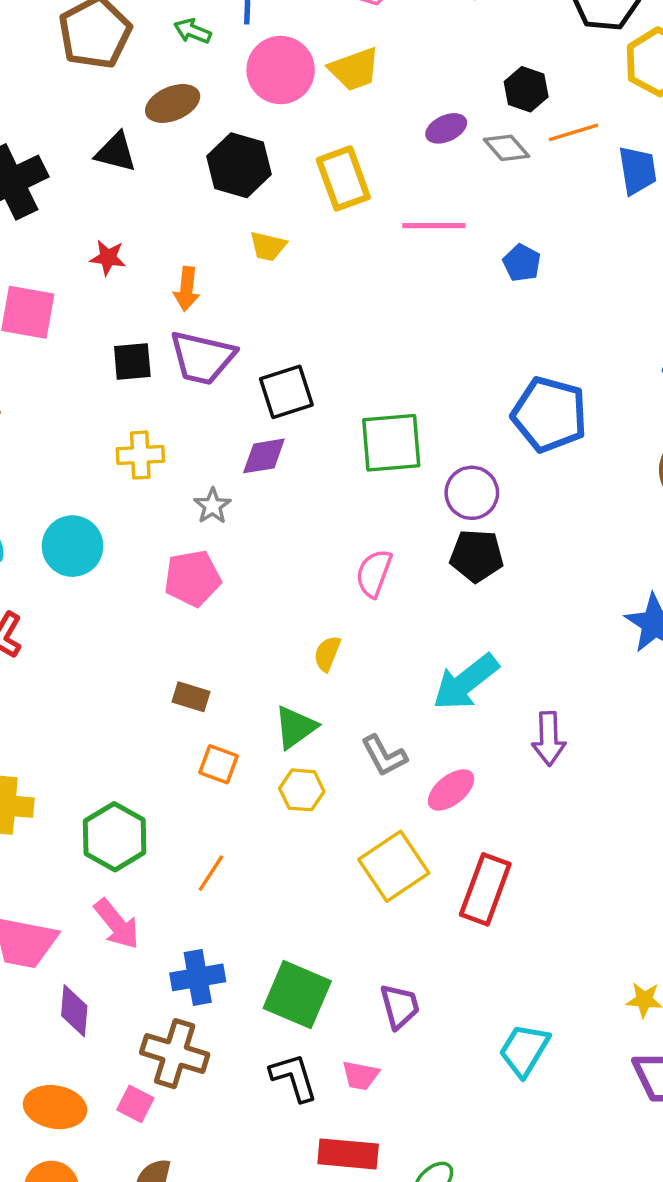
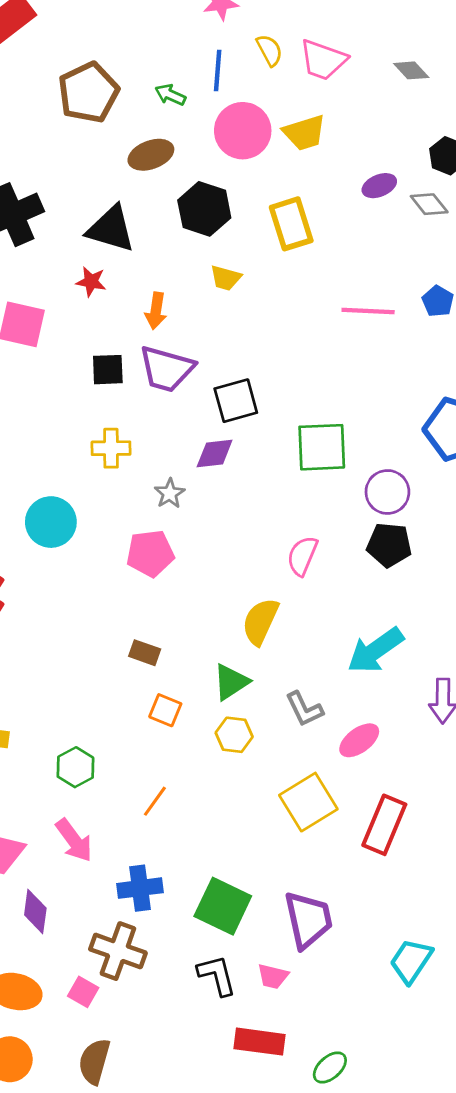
black triangle: (116, 152) -> (111, 229), moved, size x1.4
pink line: (434, 226) -> (368, 311), moved
yellow semicircle: (327, 654) -> (260, 621), size x1.6
green hexagon: (115, 837) -> (75, 767), size x0.7
purple trapezoid: (400, 1006) -> (308, 920), size x1.5

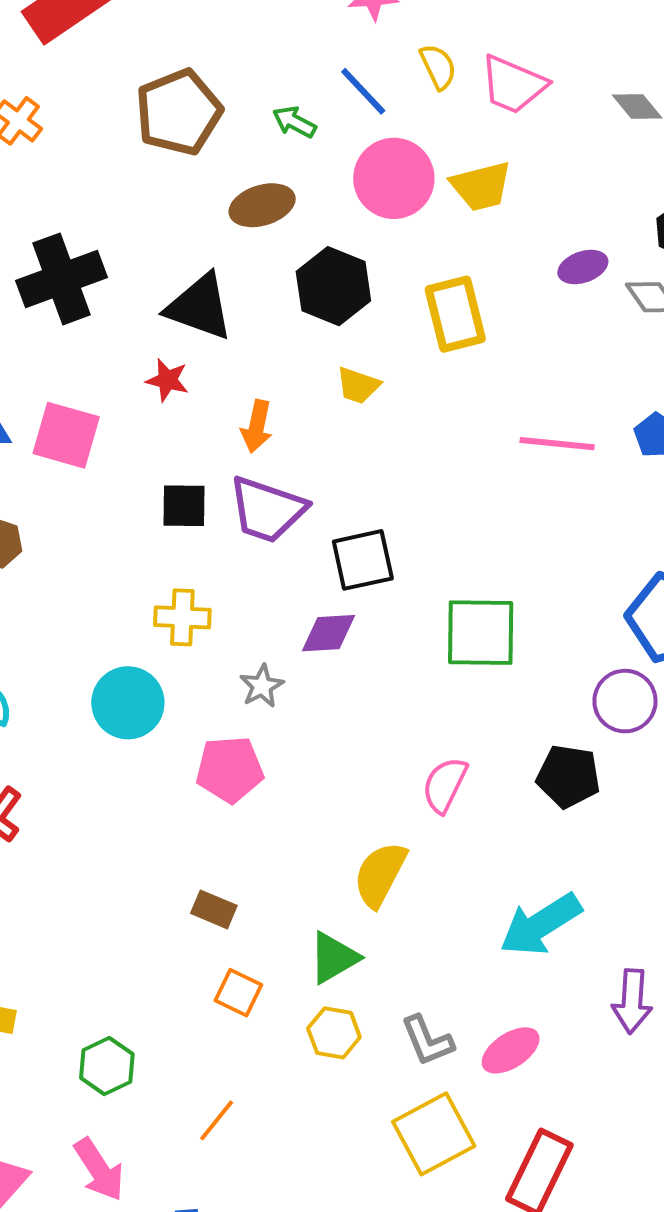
blue line: (218, 70) -> (363, 91), turned -51
purple circle: (387, 492) -> (625, 701), moved
cyan circle: (51, 522) -> (128, 703), moved
gray L-shape: (304, 709) -> (427, 1041), moved

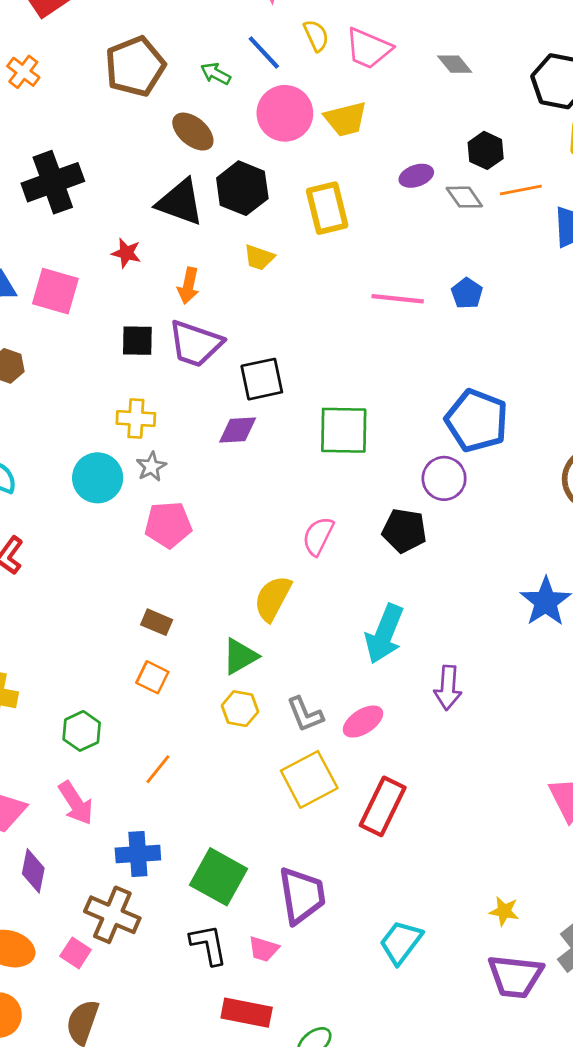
brown ellipse: (262, 205) -> (193, 132), turned 57
black triangle: (200, 307) -> (180, 202), moved
gray star: (262, 686) -> (151, 467), moved
cyan arrow: (541, 925) -> (384, 634), turned -36
orange square: (238, 993) -> (152, 677), moved

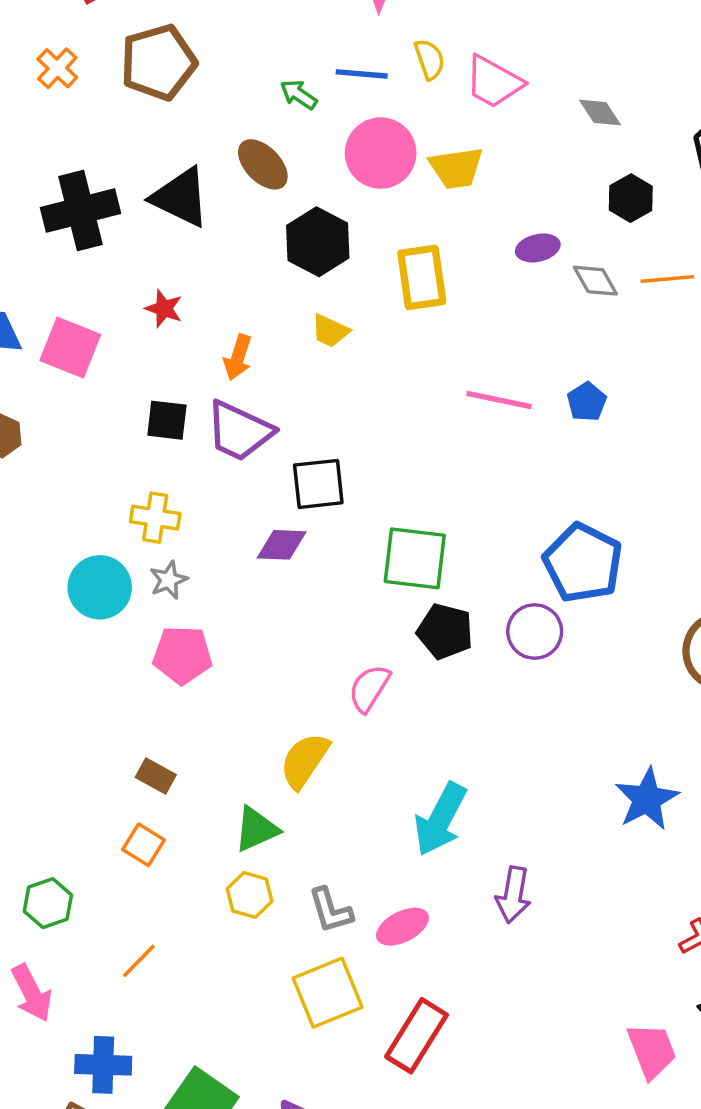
blue line: (264, 52) -> (362, 74), turned -48
brown pentagon: (135, 66) -> (158, 62), moved
black hexagon: (486, 150) -> (631, 198), moved
black triangle: (180, 202) -> (181, 197), moved
black pentagon: (404, 531) -> (445, 631), moved

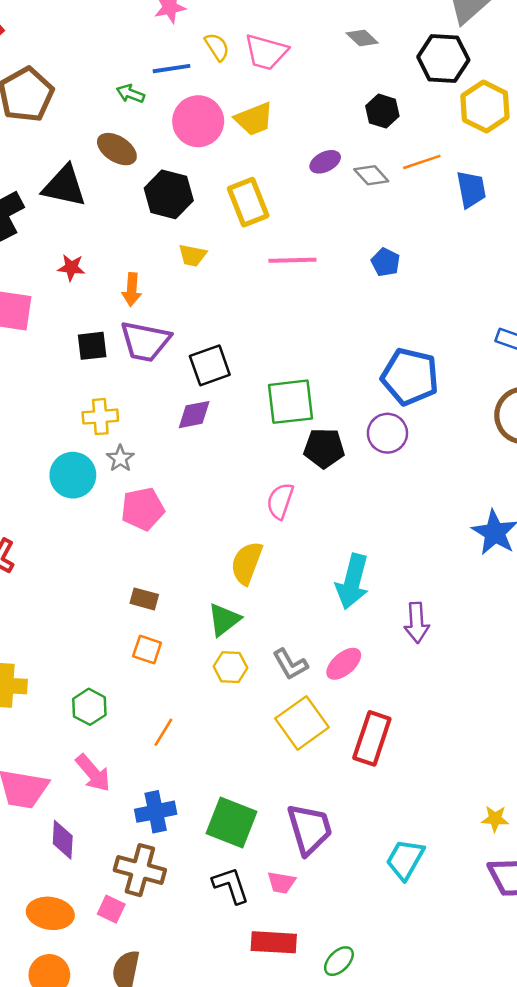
gray diamond: (600, 113) -> (362, 38), moved
pink line: (499, 400) -> (292, 260), moved

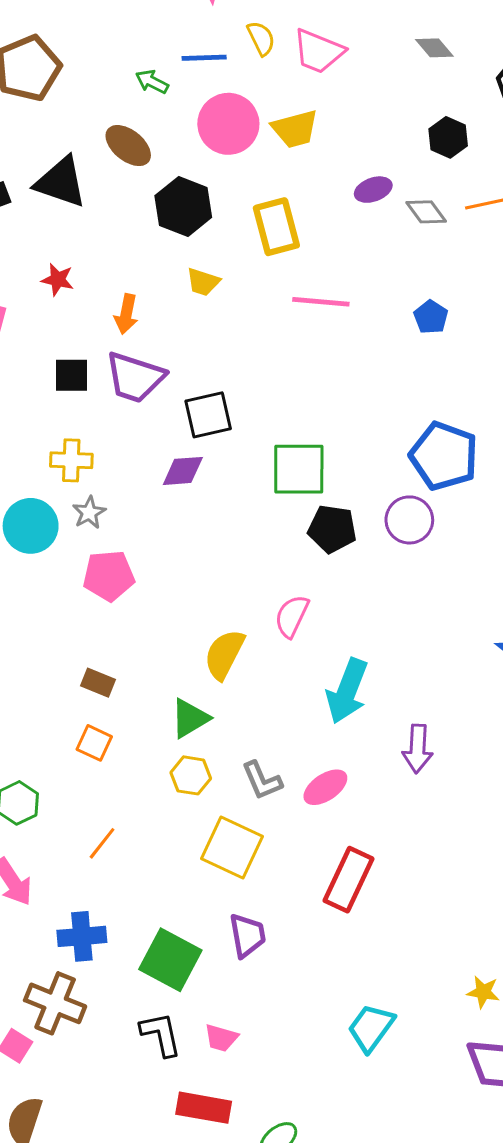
pink semicircle: (280, 501) -> (292, 616), moved
yellow square: (302, 723) -> (232, 847), moved, turned -36
purple trapezoid: (310, 829) -> (247, 935), moved, size x0.7

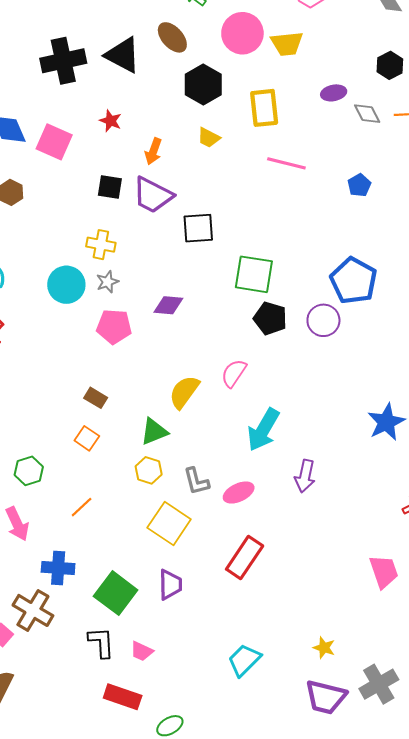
purple diamond: (183, 471) -> (168, 305), moved

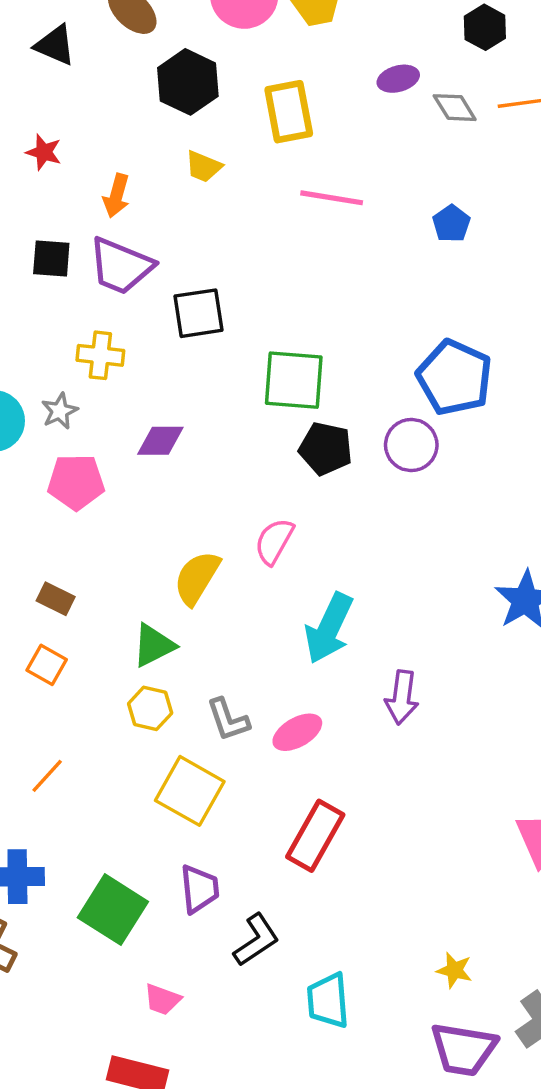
black triangle: (123, 55) -> (55, 45), size x0.7
yellow cross: (101, 245) -> (100, 355), moved
black L-shape: (101, 642) -> (256, 940), moved, turned 64
cyan trapezoid: (244, 660) -> (328, 1000), turned -45

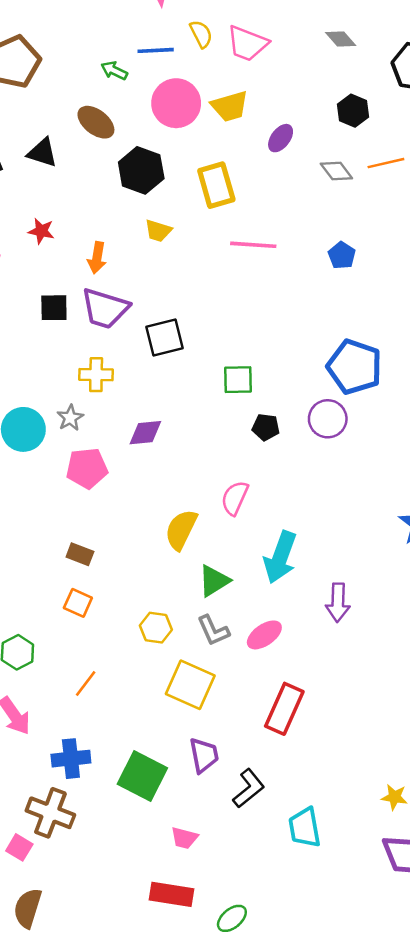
purple ellipse: (398, 79) -> (281, 138), moved, turned -32
green square: (294, 380) -> (238, 380), size x0.7
black pentagon: (326, 449) -> (266, 427), size x0.7
green triangle: (154, 645) -> (214, 581), moved

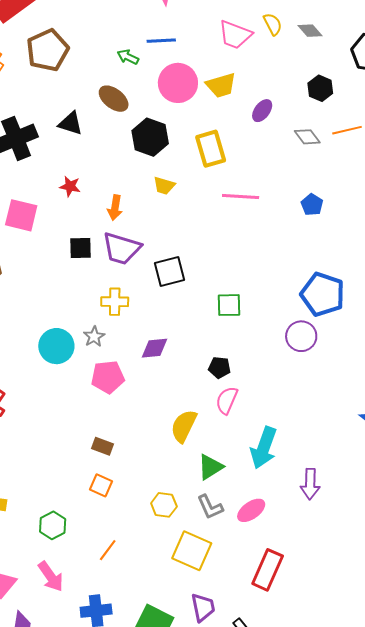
yellow semicircle: (201, 34) -> (273, 24), moved
black pentagon: (266, 427) -> (219, 368), moved

